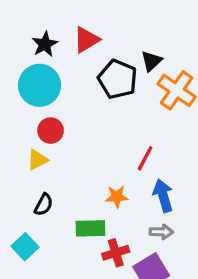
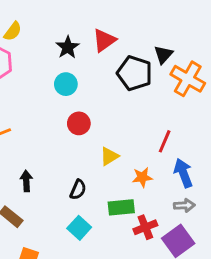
cyan circle: (40, 85) -> (66, 84), size x0.6
yellow triangle: (38, 160) -> (109, 156), moved
cyan square: (25, 247) -> (79, 228), moved

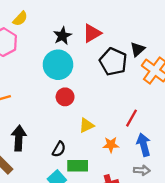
cyan circle: (66, 84) -> (58, 65), size x1.6
black arrow: (26, 181) -> (19, 138), size x1.5
green rectangle: (121, 207) -> (78, 166), moved

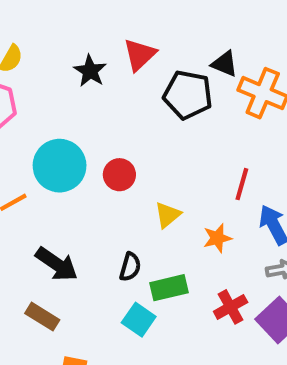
black triangle: (138, 49) -> (225, 64), turned -42
cyan circle: (58, 65) -> (60, 166), moved
black arrow: (19, 138) -> (57, 264), turned 135

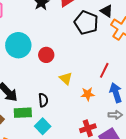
yellow triangle: (168, 215) -> (66, 78), turned -48
black semicircle: (130, 267) -> (43, 100), turned -32
green rectangle: (169, 288) -> (23, 113), moved

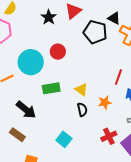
red circle: (46, 55) -> (58, 52), moved
black semicircle: (43, 100) -> (82, 110), moved
green rectangle: (23, 113) -> (51, 88), moved

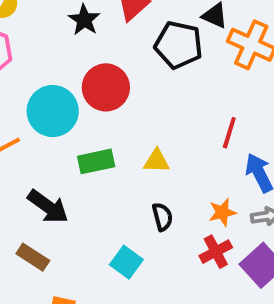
red circle: (58, 52) -> (106, 87), size x1.5
yellow triangle: (81, 90) -> (157, 161), turned -32
orange star: (105, 102) -> (222, 212), moved
black semicircle: (82, 110) -> (162, 217), moved

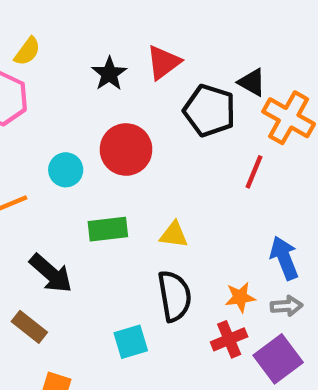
cyan circle: (53, 111) -> (66, 170), size x0.6
red line: (229, 133) -> (254, 172), moved
black semicircle: (162, 217) -> (174, 296), size x1.6
cyan square: (126, 262) -> (131, 342), turned 32

